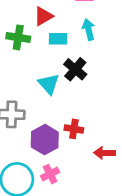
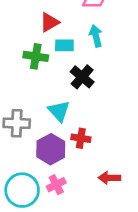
green cross: (18, 37) -> (36, 56), moved
cyan triangle: (49, 84) -> (59, 111), moved
red arrow: (104, 153) -> (109, 178), moved

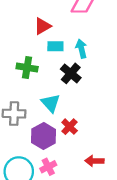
cyan arrow: (96, 36) -> (81, 49), moved
green cross: (36, 56) -> (27, 68), moved
red cross: (81, 138) -> (70, 127), turned 35

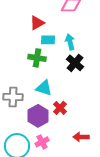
green cross: (27, 68) -> (37, 58), moved
black cross: (71, 73) -> (75, 63), moved
cyan triangle: (51, 103) -> (44, 88), turned -30

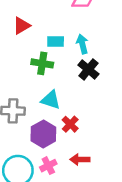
red triangle: (37, 23) -> (22, 26), moved
red arrow: (81, 137) -> (80, 159), moved

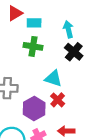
cyan rectangle: (56, 42) -> (34, 23), moved
cyan triangle: (51, 100) -> (53, 79), moved

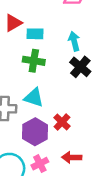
cyan triangle: (53, 79) -> (34, 97), moved

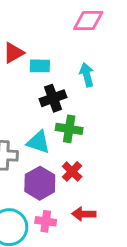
green cross: (34, 61) -> (69, 129), moved
black cross: (80, 67) -> (53, 98), moved, turned 30
pink cross: (40, 164) -> (46, 221), turned 35

